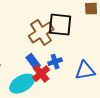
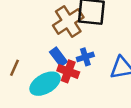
red cross: (41, 74) -> (68, 71), turned -30

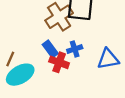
cyan ellipse: (45, 84) -> (20, 75), moved

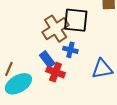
blue cross: (75, 49) -> (70, 50), moved, turned 32

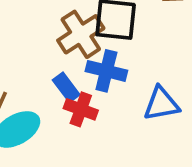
blue cross: (70, 50) -> (106, 71), size x1.5

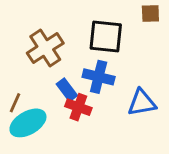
brown cross: (81, 34) -> (45, 48), moved

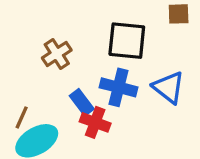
brown cross: (45, 48) -> (57, 54), size x0.7
blue triangle: (142, 103) -> (169, 87), moved, turned 48

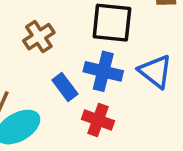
red cross: (95, 122) -> (98, 120), moved

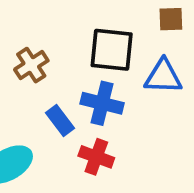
blue triangle: (155, 71) -> (163, 77), moved, turned -36

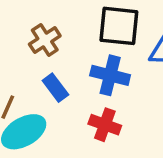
blue rectangle: (60, 121) -> (55, 88), moved

